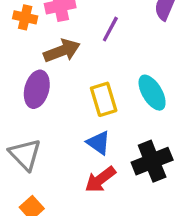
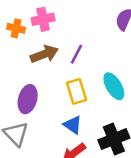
purple line: (110, 29) -> (77, 54), moved
purple ellipse: (37, 89) -> (28, 99), moved

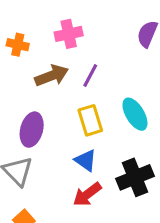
pink cross: (43, 19) -> (69, 34), moved

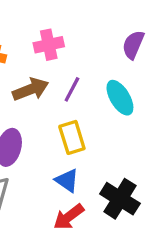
cyan ellipse: (135, 114) -> (120, 98), moved
black cross: (135, 177) -> (120, 199), turned -36

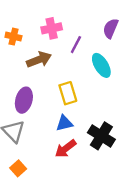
purple line: (72, 89) -> (76, 45), moved
blue triangle: (67, 180) -> (64, 123), turned -48

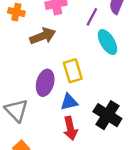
purple line: (76, 45) -> (92, 17), moved
purple ellipse: (24, 100) -> (45, 83), moved
red arrow: (66, 149) -> (70, 128), turned -65

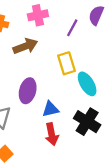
cyan ellipse: (107, 42) -> (87, 84), moved
yellow rectangle: (73, 71) -> (67, 63), moved

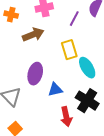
red arrow: (52, 134) -> (66, 117), moved

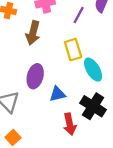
brown arrow: (33, 35) -> (33, 33), turned 125

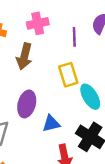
purple line: (79, 15) -> (74, 37), turned -30

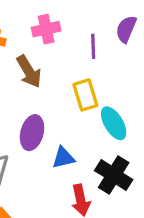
brown arrow: (24, 56) -> (29, 71), turned -45

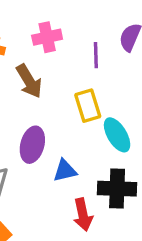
black cross: (114, 175) -> (117, 189), turned -30

